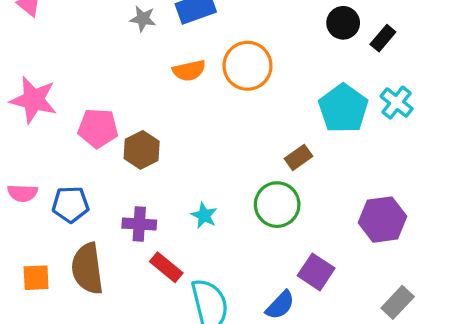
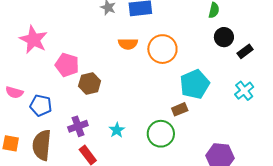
cyan pentagon: (343, 108) -> (195, 84), moved
purple cross: (139, 224) -> (78, 126), turned -36

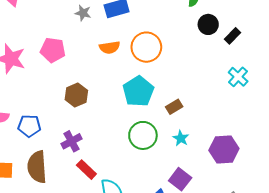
pink pentagon: (67, 65) -> (53, 50), moved
cyan pentagon: (195, 84) -> (138, 91), moved
cyan star: (117, 130) -> (181, 138), moved
green circle: (161, 134) -> (143, 135), moved

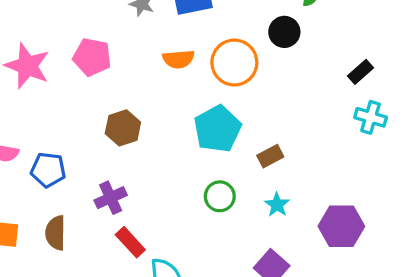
black circle: (208, 24) -> (284, 32), moved
black rectangle: (232, 36) -> (360, 72), moved
cyan cross: (238, 77) -> (371, 117), turned -30
green circle: (143, 135) -> (220, 196), size x0.7
brown semicircle: (37, 167) -> (56, 233), size x0.7

